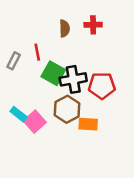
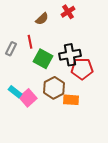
red cross: (93, 25) -> (68, 12), moved, turned -32
brown semicircle: (65, 28) -> (42, 19), moved, turned 48
black cross: (73, 79) -> (70, 55), moved

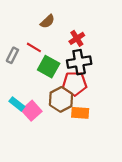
red cross: (68, 12) -> (77, 38), moved
red line: (30, 42) -> (34, 47), turned -48
red pentagon: (82, 69) -> (75, 84), moved

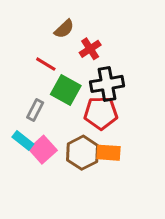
red cross: (77, 38) -> (90, 49), moved
gray rectangle: (12, 55) -> (35, 110), moved
brown hexagon: (61, 99) -> (82, 153), moved

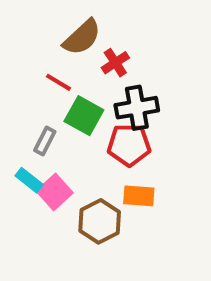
brown semicircle: (64, 29) -> (82, 37), size x1.5
brown hexagon: (82, 153) -> (100, 221), moved

